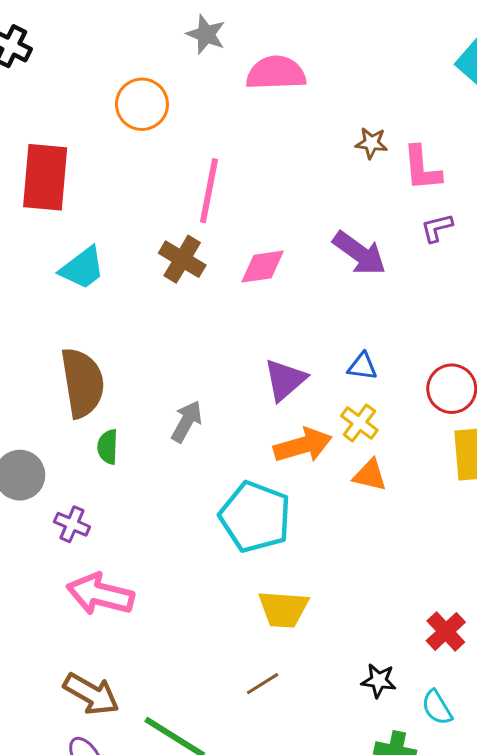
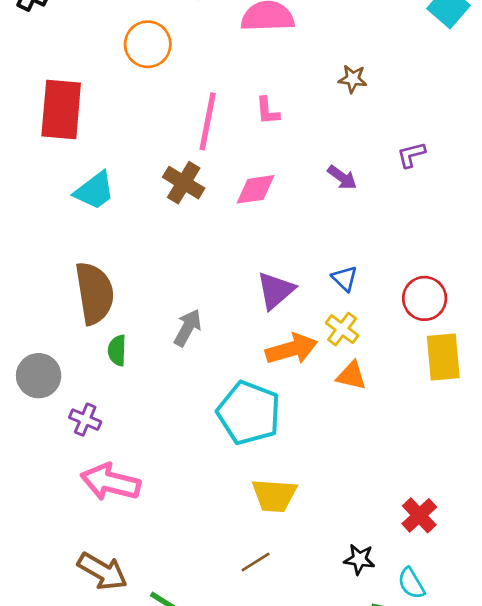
pink L-shape: (422, 168) -> (268, 111), moved, size x0.7
purple arrow: (359, 253) -> (342, 177), size x0.6
blue triangle: (362, 366) -> (345, 278), turned 36

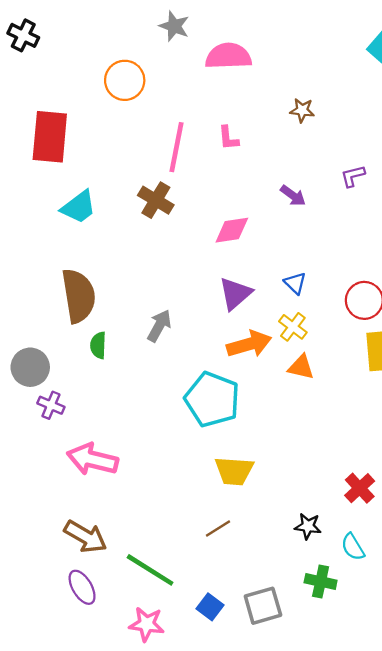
pink diamond: (256, 189) -> (232, 230), moved
purple cross: (85, 420) -> (51, 405), moved

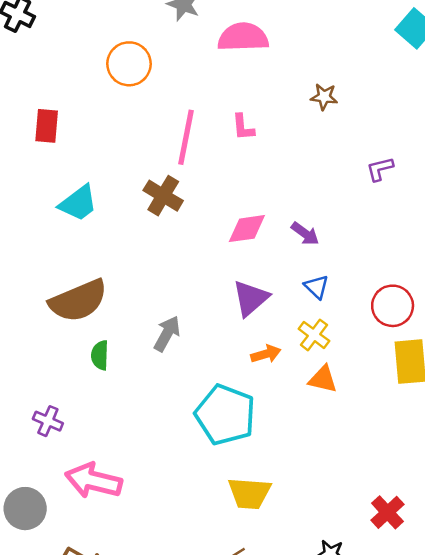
red rectangle: (50, 137) -> (47, 126), size x0.6
purple arrow: (293, 196) -> (305, 234), moved
brown semicircle: (79, 296) -> (78, 301), turned 76
orange arrow: (249, 344) -> (266, 354), size x0.6
gray circle: (30, 367) -> (25, 509), moved

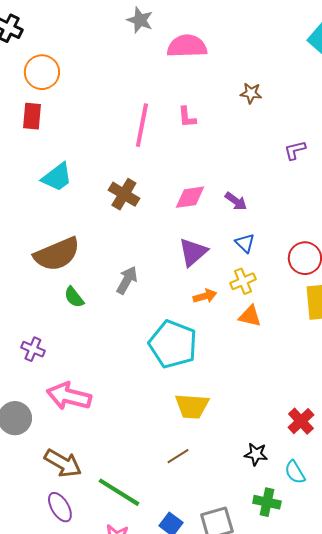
orange circle: (129, 64) -> (42, 72), moved
brown cross: (163, 196) -> (124, 194), moved
yellow cross: (314, 335) -> (243, 281), turned 30
green semicircle: (100, 355) -> (74, 297), turned -40

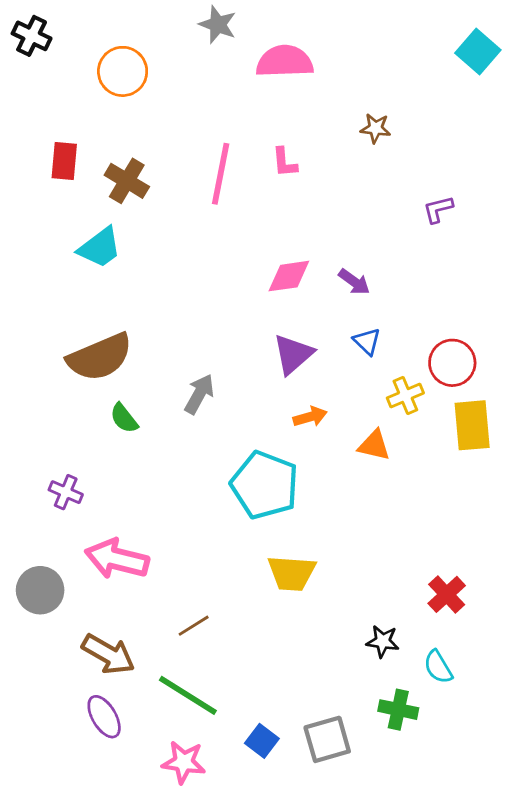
orange circle: (42, 72) -> (123, 71), moved
brown cross: (124, 194) -> (127, 181), moved
yellow cross: (243, 281) -> (405, 395), moved
brown line: (178, 456) -> (194, 626), moved

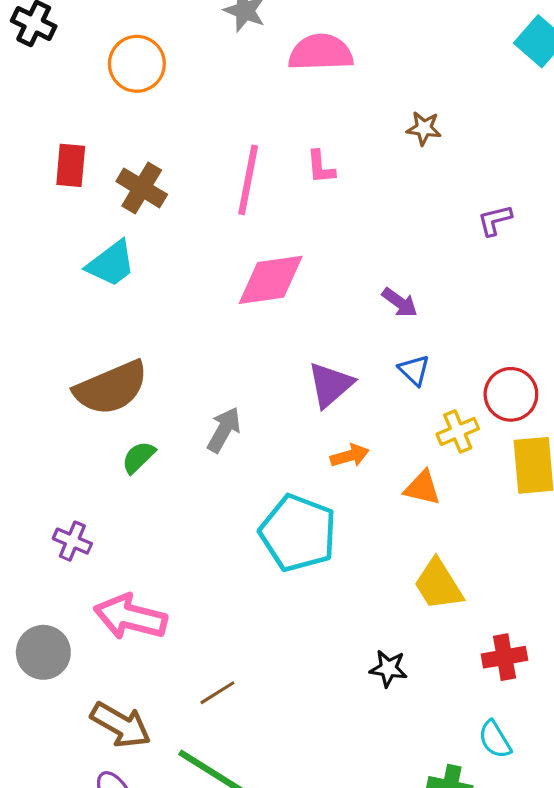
pink diamond: (289, 276) -> (271, 280), moved, size x1.4
green semicircle: (124, 418) -> (138, 457), turned 84
yellow trapezoid: (292, 573) -> (438, 585), moved, turned 54
red cross: (447, 594) -> (504, 657), turned 33
black star: (383, 641) -> (388, 668), moved

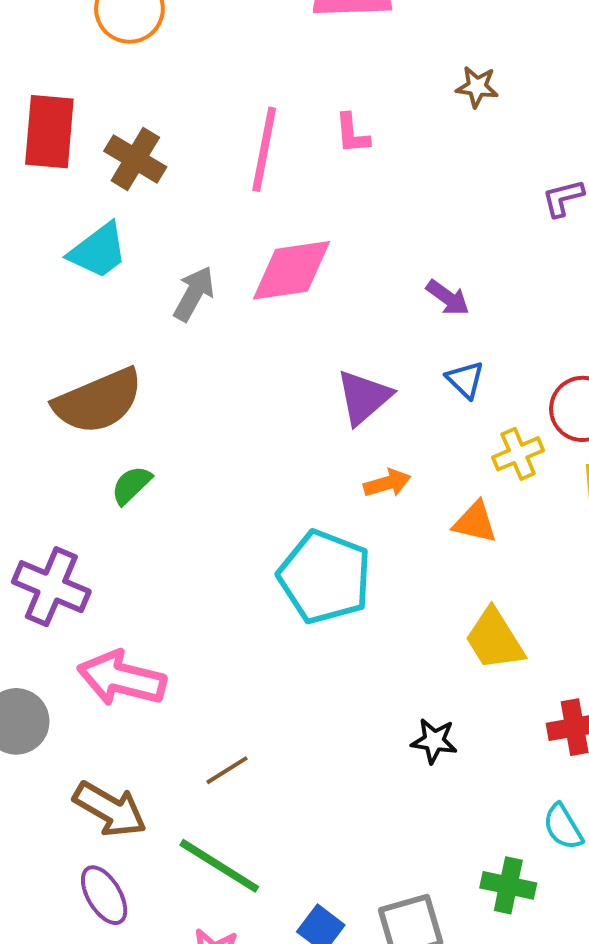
red rectangle: (71, 165) -> (49, 132), size x1.4
gray arrow: (224, 430) -> (194, 294), moved
purple cross: (72, 541) -> (51, 587), size x1.6

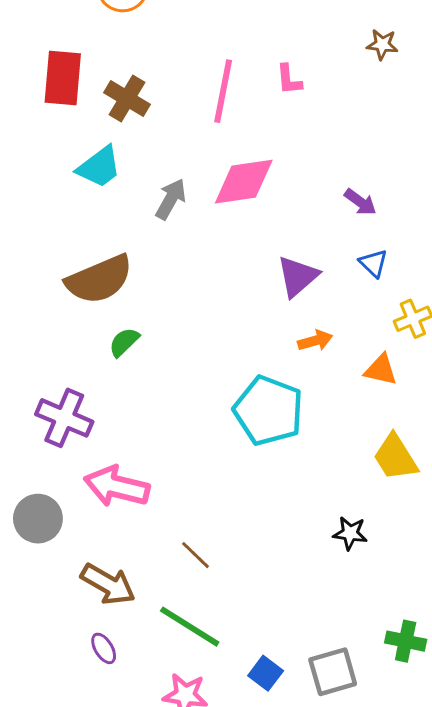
brown line: (227, 770) -> (196, 555), turned 76
purple ellipse: (104, 895) -> (104, 648), size x0.7

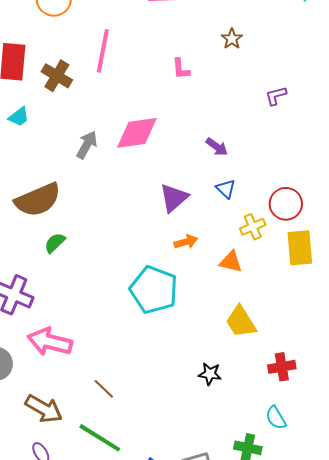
brown star: (382, 44) -> (232, 39), turned 30
pink L-shape: (289, 79) -> (181, 69), moved
pink line: (223, 91) -> (103, 51), moved
cyan trapezoid: (99, 167) -> (19, 117), moved, size x0.7

